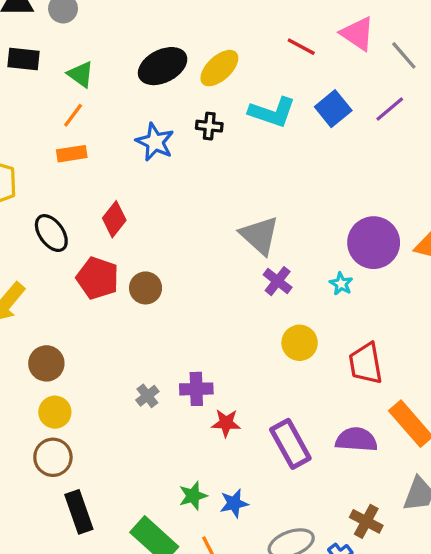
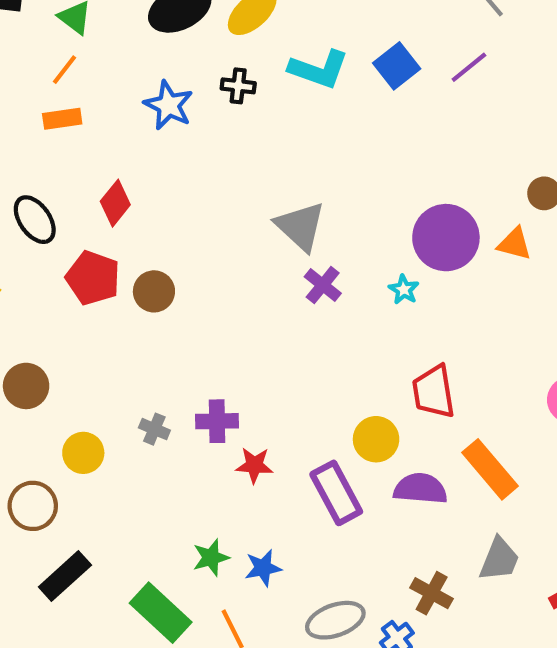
yellow circle: (300, 343) -> (376, 439), moved
gray cross: (147, 396) -> (154, 429), turned -30
yellow circle: (55, 412) -> (83, 453), moved
black rectangle: (79, 512) -> (65, 576), turned 66

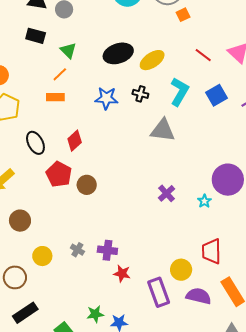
cyan L-shape: (319, 69) -> (179, 92), turned -88
blue star: (169, 105) -> (106, 98), turned -30
gray triangle: (300, 226) -> (163, 130), moved, turned -44

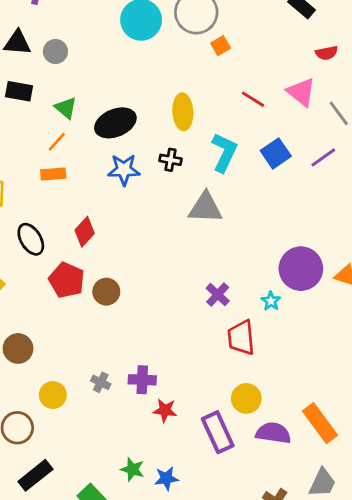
black ellipse: (118, 53) -> (115, 123), moved
yellow ellipse: (152, 60) -> (183, 112), turned -55
red trapezoid: (211, 251) -> (241, 338), moved
green star: (95, 314) -> (132, 469), turned 30

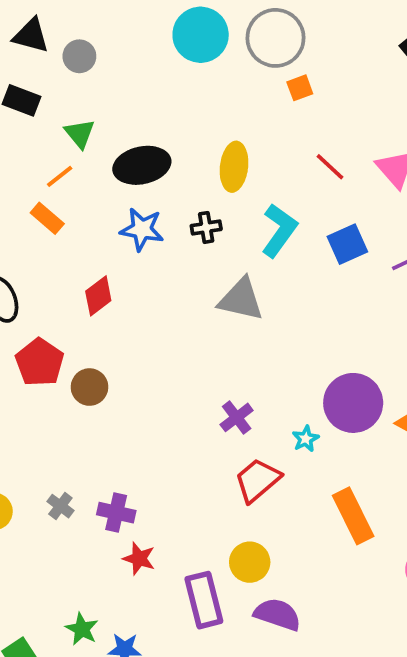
black cross: (170, 160) -> (206, 227), turned -30
orange rectangle: (53, 174) -> (47, 218), turned 35
red diamond: (85, 232) -> (98, 296), moved
red trapezoid: (241, 338) -> (257, 480), turned 45
orange rectangle: (320, 423) -> (353, 516), moved

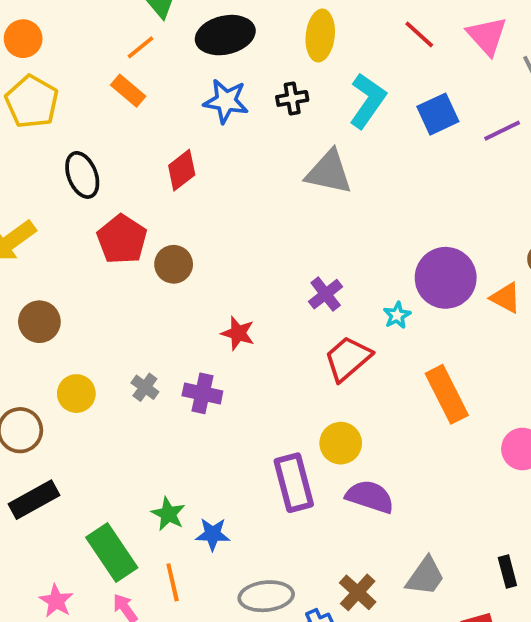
red star: (139, 559) -> (238, 333), moved

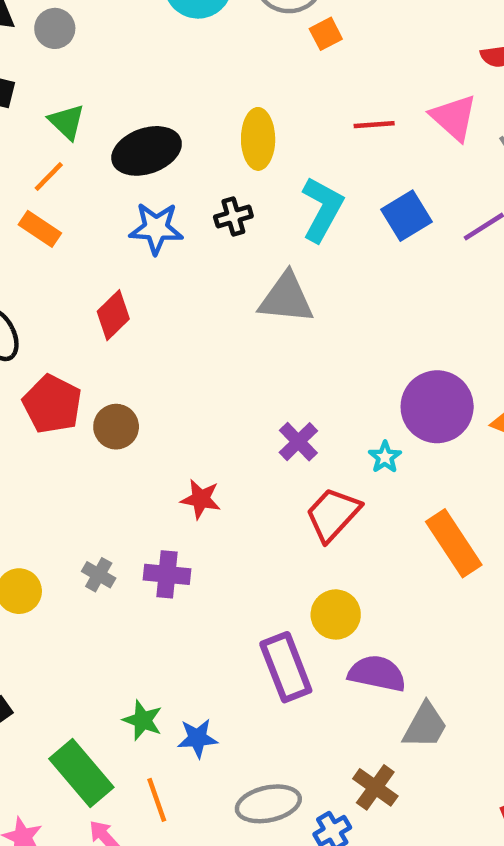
red line: (419, 34) -> (374, 125), turned -40
gray trapezoid: (425, 576) -> (425, 726), moved

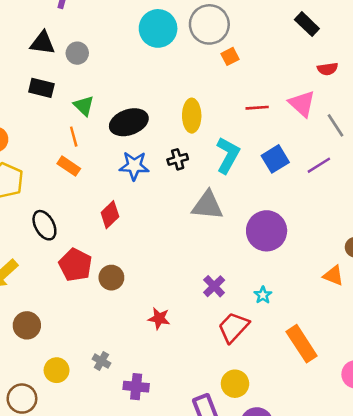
orange line: (49, 176) -> (74, 137), turned -60
purple circle: (437, 407) -> (267, 231), moved
purple cross: (167, 574) -> (136, 387), moved

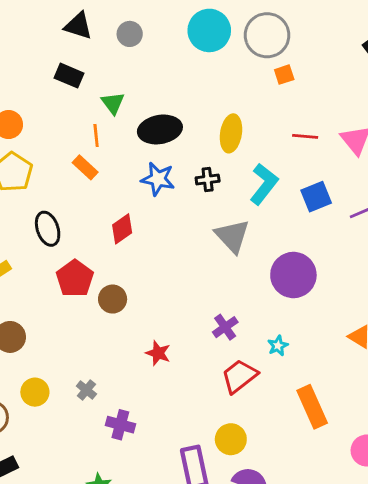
gray circle: (77, 53) -> (130, 34), moved
gray triangle: (207, 205) -> (232, 236), turned 32

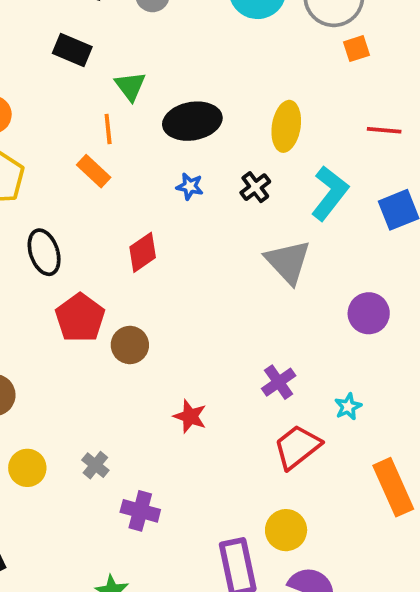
blue star: (158, 179) -> (190, 186), size x0.6
black cross: (208, 179) -> (255, 187), turned -30
purple circle: (293, 275) -> (369, 313), size x0.7

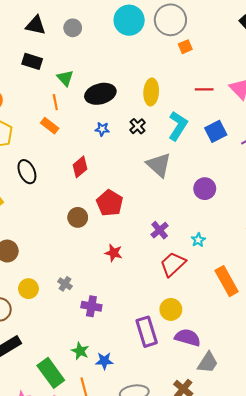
red pentagon: (80, 318) -> (110, 203), moved

